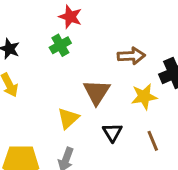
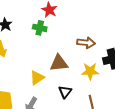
green cross: (60, 45) -> (40, 28), turned 32
brown triangle: (97, 92) -> (59, 63), turned 42

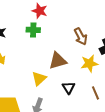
brown arrow: (86, 43) -> (81, 36), turned 66

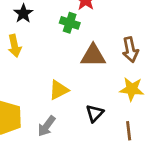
brown triangle: (58, 61) -> (93, 56), moved

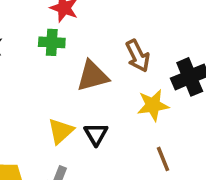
black triangle: (95, 113) -> (96, 134), moved

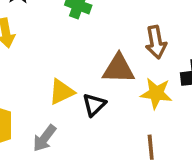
brown triangle: (93, 76) -> (118, 69), moved

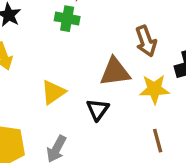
yellow triangle: (62, 92) -> (53, 92), moved

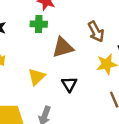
brown triangle: (115, 72) -> (63, 47), moved

